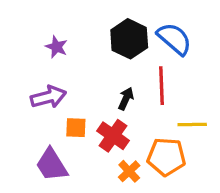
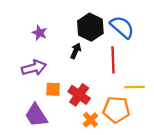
black arrow: (126, 99) -> (76, 51), moved

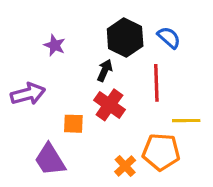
blue semicircle: (122, 27) -> (169, 38), size x0.7
purple arrow: (34, 68) -> (28, 94), moved
red cross: (79, 95) -> (109, 105), moved

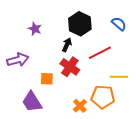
blue semicircle: (169, 38) -> (119, 24), moved
red line: (156, 83) -> (100, 53), turned 65

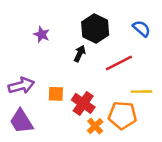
purple arrow: (18, 60) -> (21, 86), moved
red cross: (70, 67) -> (83, 103), moved
purple trapezoid: (32, 102) -> (21, 121), moved

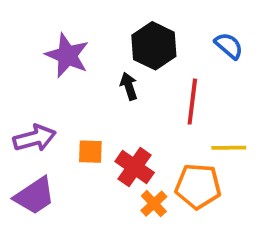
purple star: (42, 34) -> (67, 55), size x1.6
black arrow: (80, 53) -> (129, 86), turned -42
red line: (119, 63) -> (192, 102), turned -56
purple trapezoid: (21, 121) -> (35, 196), turned -92

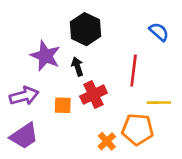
black hexagon: (154, 46) -> (85, 29), moved
purple star: (67, 55) -> (45, 56), moved
black arrow: (129, 86) -> (77, 67), moved
red cross: (135, 167) -> (93, 95), moved, turned 30

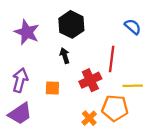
purple star: (45, 56) -> (27, 32), moved
red cross: (93, 95) -> (90, 80), moved
purple arrow: (24, 96) -> (20, 80), turned -60

